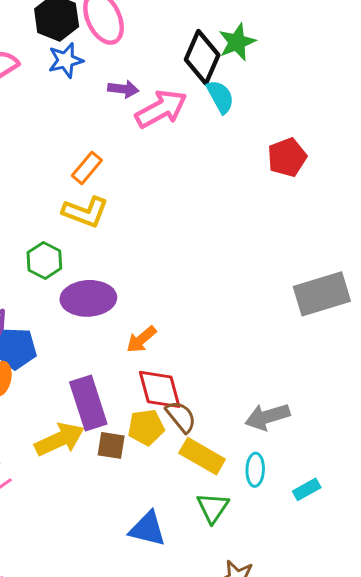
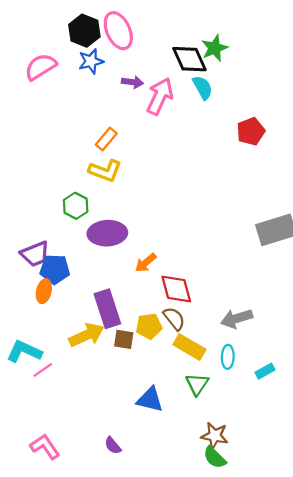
black diamond: (202, 57) -> (189, 59), turned -48
pink arrow: (161, 109) -> (160, 96), turned -36
red diamond: (160, 389) -> (176, 289), moved

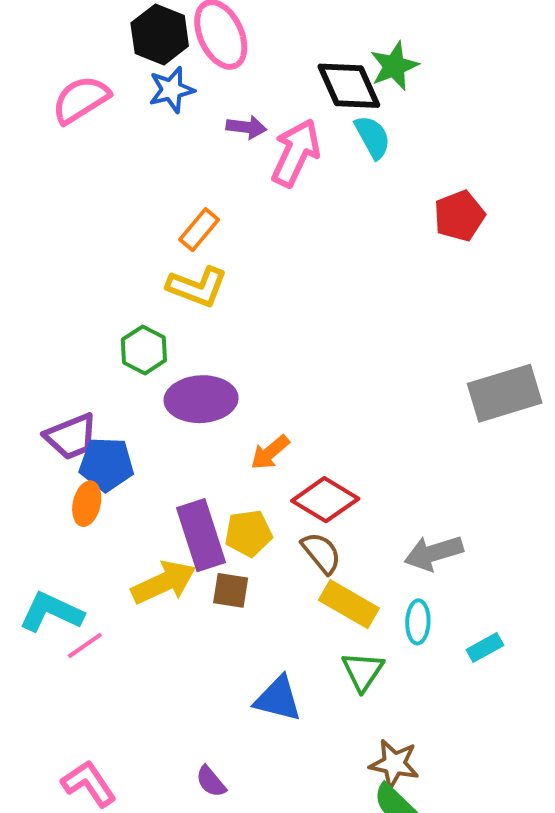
red diamond: (176, 289) -> (325, 500), turned -44
yellow pentagon: (149, 326) -> (248, 533), moved

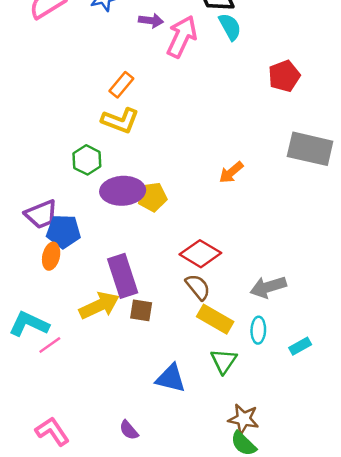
gray rectangle: (505, 393) -> (310, 149), moved, turned 30
orange arrow: (270, 452) -> (231, 172), moved
yellow pentagon: (248, 533) -> (152, 197), moved

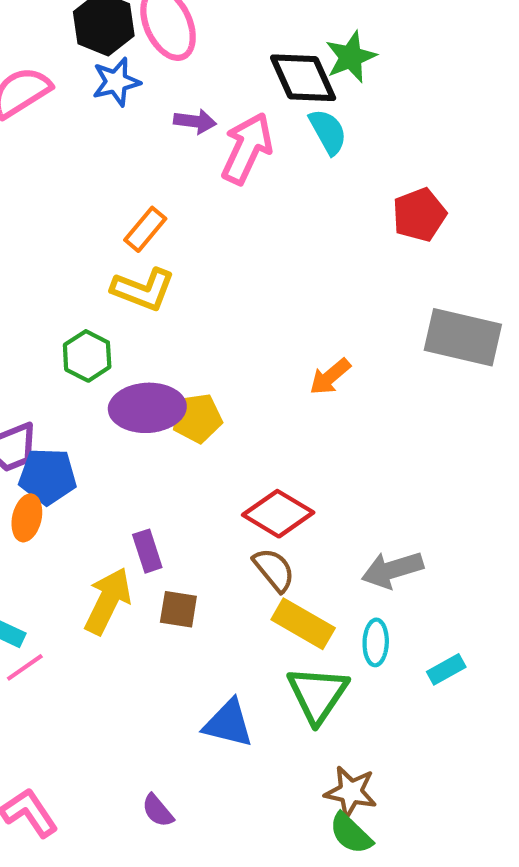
purple rectangle: (123, 276) -> (147, 551), size x0.6
yellow arrow: (99, 306) -> (108, 601), turned -39
green triangle: (224, 361) -> (318, 694), size x1.4

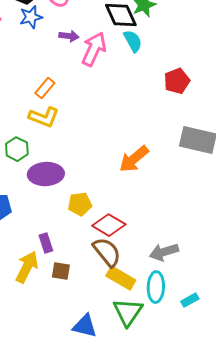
orange arrow: (330, 377) -> (134, 159), size x1.5
yellow pentagon: (197, 418) -> (80, 204), moved
brown semicircle: (274, 570) -> (107, 252), size x1.4
cyan ellipse: (376, 642) -> (156, 287), size x1.4

